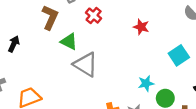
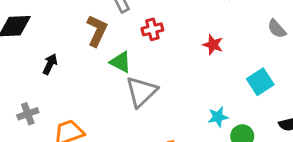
red cross: (94, 16) -> (152, 29), turned 35
gray triangle: (86, 65) -> (141, 92), turned 44

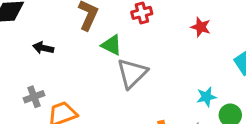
black arrow: (50, 64) -> (43, 48), turned -102
gray cross: (28, 114) -> (34, 97), moved

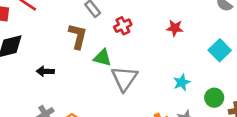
cyan star: (206, 97) -> (182, 82), moved

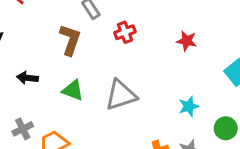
green triangle: (102, 58) -> (73, 90), moved
gray triangle: (124, 78) -> (121, 95), turned 32

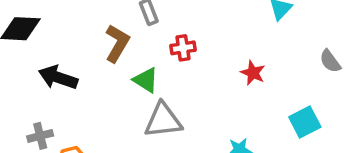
black arrow: (27, 78) -> (58, 78), size x1.5
green triangle: (73, 90) -> (146, 80), moved

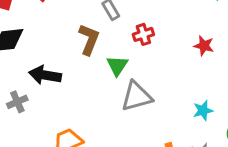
green triangle: (146, 80) -> (117, 66), turned 40
gray cross: (40, 136) -> (17, 102), moved

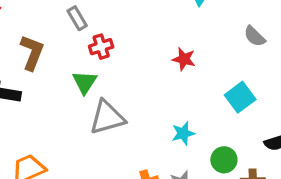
red cross: (143, 34) -> (101, 47), moved
brown L-shape: (89, 39) -> (32, 52), moved

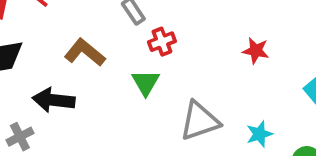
brown L-shape: (32, 52) -> (85, 52), turned -69
gray triangle: (107, 117) -> (200, 121), moved

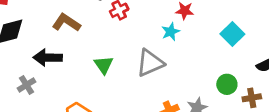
green triangle: (146, 83) -> (104, 65), moved
cyan star: (259, 134) -> (171, 32), moved

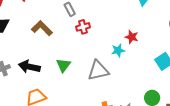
black arrow: (48, 58) -> (29, 67), moved

